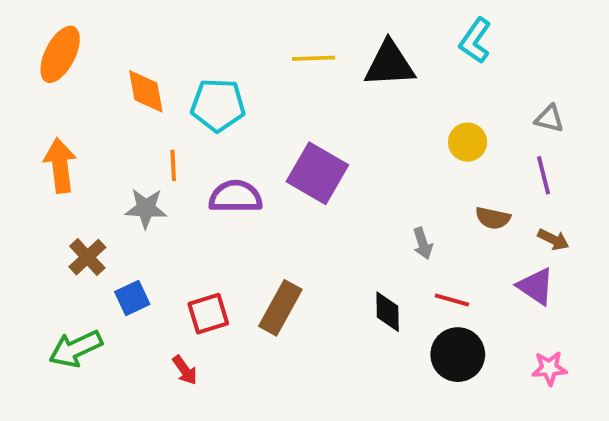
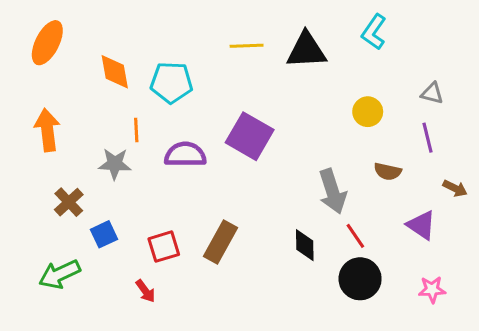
brown arrow: (553, 240) -> (455, 188), moved
gray arrow: (423, 243) -> (332, 191), size x1.8
red line: (452, 300) -> (355, 236), turned 40

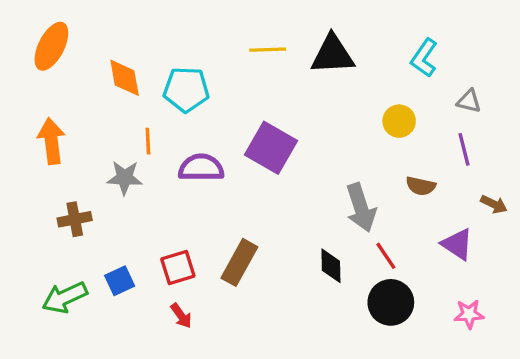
cyan L-shape: (374, 32) -> (424, 58), moved
brown cross: (69, 202) -> (75, 219), turned 32
blue square: (104, 234) -> (120, 281), moved
red arrow: (145, 291) -> (181, 316), moved

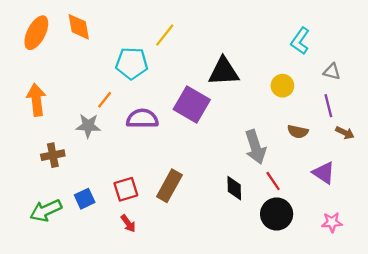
yellow line: (268, 50) -> (165, 35), moved, turned -50
black triangle: (333, 55) -> (224, 72), moved
orange diamond: (125, 78) -> (79, 27), moved
orange line: (148, 141) -> (105, 100), turned 42
brown arrow: (494, 204) -> (345, 133), moved

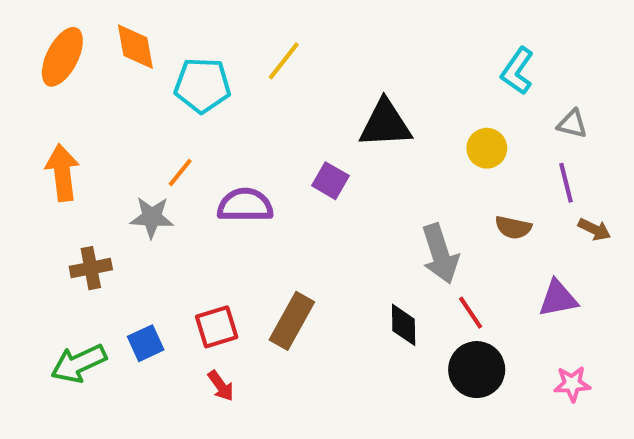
cyan pentagon: (132, 63) -> (202, 85), moved
purple square: (192, 104) -> (330, 181), size x0.6
purple triangle: (324, 173) -> (558, 298), turned -45

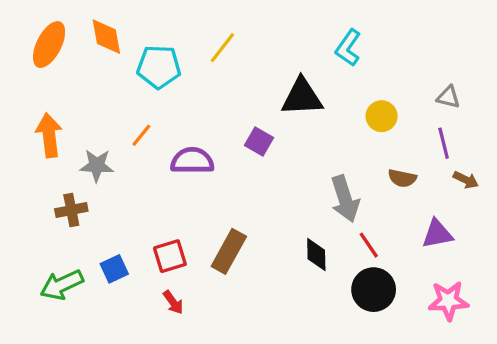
cyan L-shape: (517, 71) -> (348, 48), moved
gray star: (152, 217) -> (97, 165), moved
pink star: (572, 384) -> (448, 301), size x1.4

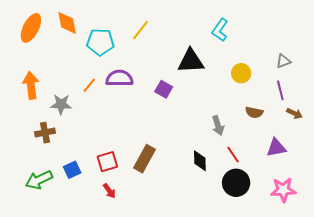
gray triangle: (448, 97) -> (283, 61), turned -35
purple semicircle: (192, 161) -> (119, 78), moved
gray arrow: (345, 199) -> (218, 125), size x0.7

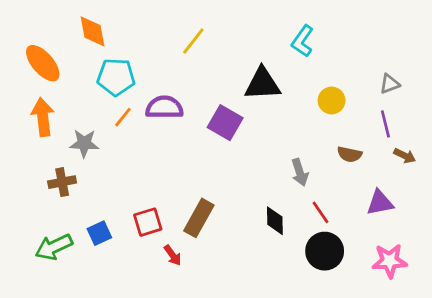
orange ellipse: (31, 28) -> (43, 63), moved, turned -68
cyan pentagon: (100, 42) -> (116, 77), moved
purple square: (164, 89) -> (225, 123), size x1.4
red arrow: (109, 191) -> (173, 255), moved

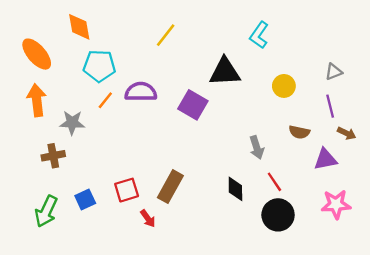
purple triangle: (380, 203) -> (325, 159), moved
green arrow: (54, 247) -> (46, 211), turned -40
pink star: (390, 261) -> (336, 204), moved

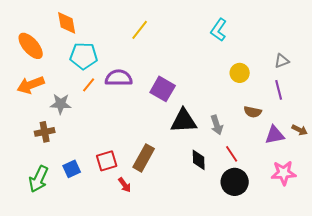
black triangle: (225, 72) -> (184, 121), moved
orange arrow: (37, 100) -> (31, 85), turned -104
brown arrow: (347, 133) -> (300, 130), moved

